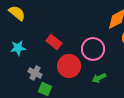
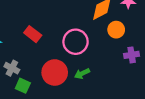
red circle: (69, 66) -> (55, 72), moved

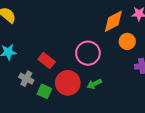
red rectangle: (33, 34) -> (47, 61), moved
green square: (23, 86) -> (44, 91), moved

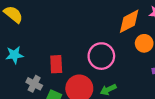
red rectangle: (47, 61) -> (56, 64), turned 49

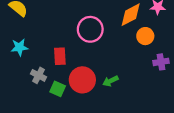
pink circle: (101, 56) -> (90, 29), moved

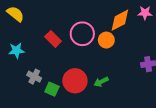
orange circle: (145, 36) -> (106, 40), moved
red rectangle: (60, 56) -> (53, 39), moved, turned -42

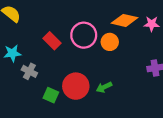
pink star: (145, 13) -> (152, 24), moved
orange diamond: (120, 20) -> (124, 20), turned 40
gray cross: (34, 77) -> (29, 71), moved

